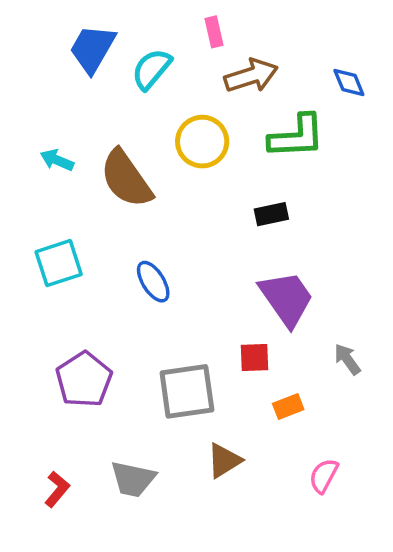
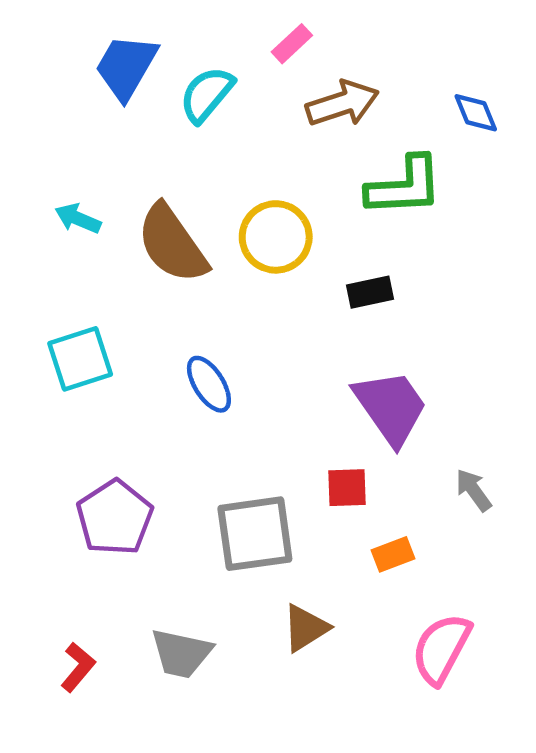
pink rectangle: (214, 32) -> (292, 44), turned 60
yellow circle: (202, 142) -> (276, 237), moved
pink semicircle: (324, 476) -> (441, 649), size x1.5

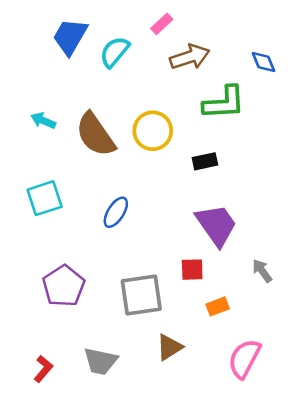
blue ellipse: (209, 384) -> (116, 212), turned 64

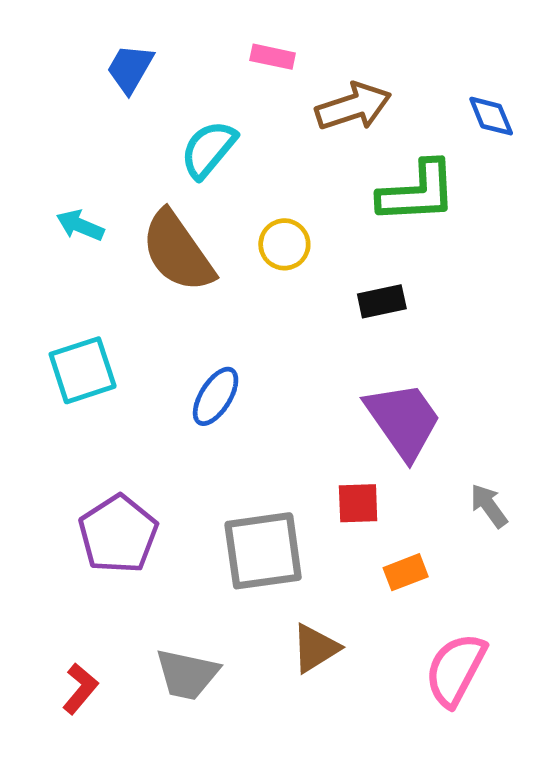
pink rectangle: (162, 24) -> (273, 57), moved, turned 55
blue trapezoid: (70, 37) -> (130, 69), size x0.7
cyan semicircle: (115, 52) -> (208, 149), moved
yellow circle: (153, 131) -> (284, 244), size x0.7

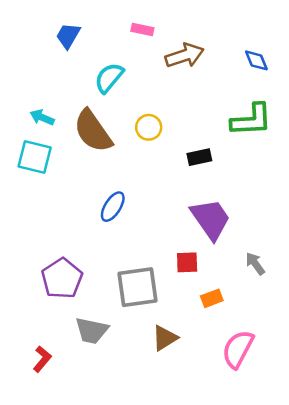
green L-shape: (417, 192) -> (251, 120), moved
cyan square: (83, 370) -> (35, 157), moved, turned 32
gray trapezoid: (187, 674) -> (92, 331), moved

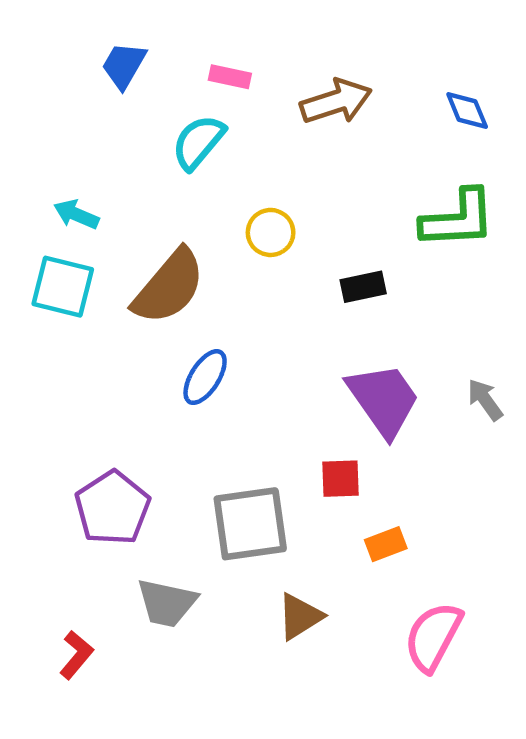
pink rectangle: (142, 29) -> (230, 77), moved
brown semicircle: (93, 131) -> (169, 287), moved, turned -105
gray arrow: (255, 264) -> (485, 400), moved

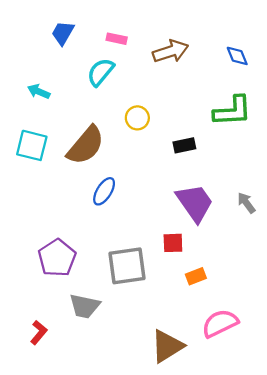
cyan arrow: (76, 214) -> (39, 91), moved
brown triangle: (300, 616) -> (167, 346), moved, size x1.4
pink semicircle: (433, 637) -> (220, 323), turned 36

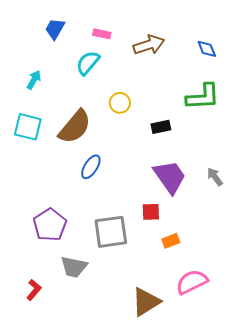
cyan arrow: (39, 91) -> (34, 80), turned 96

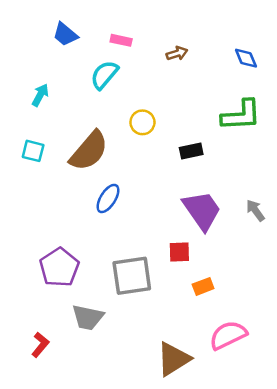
blue trapezoid: (55, 29) -> (65, 34), turned -80
brown arrow: (149, 45) -> (177, 53), size x0.6
cyan square: (28, 127) -> (33, 151), size x0.7

